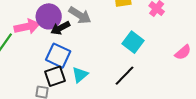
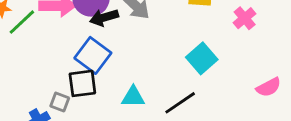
cyan triangle: (80, 75) -> (133, 97), moved, turned 30

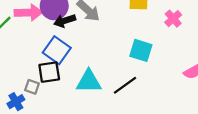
cyan square: (202, 58) -> (141, 50), turned -30
cyan triangle: (133, 97) -> (89, 81), size x1.4

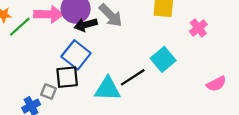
cyan square: (141, 50) -> (163, 59), turned 30
black line: (125, 85) -> (133, 77), moved

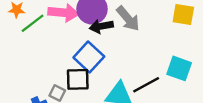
cyan square: (163, 59) -> (179, 68), turned -35

